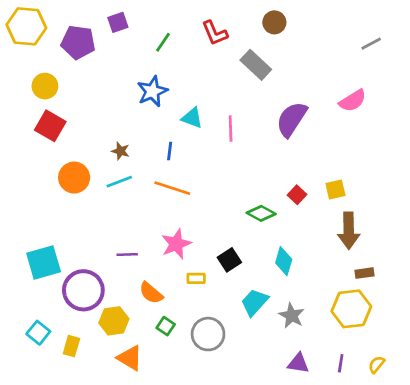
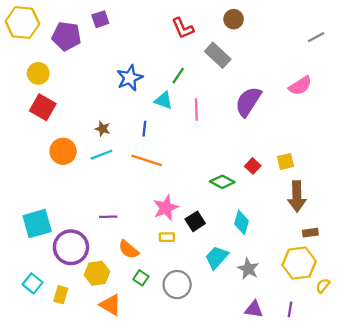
green line: (163, 42) -> (178, 76), moved
pink star: (176, 244) -> (166, 208), moved
yellow semicircle: (377, 365) -> (323, 286), moved

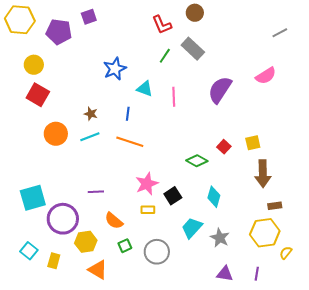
brown circle: (234, 19) -> (195, 13), moved
green line: (178, 76) -> (165, 56), moved
green square: (141, 278) -> (125, 246), turned 32

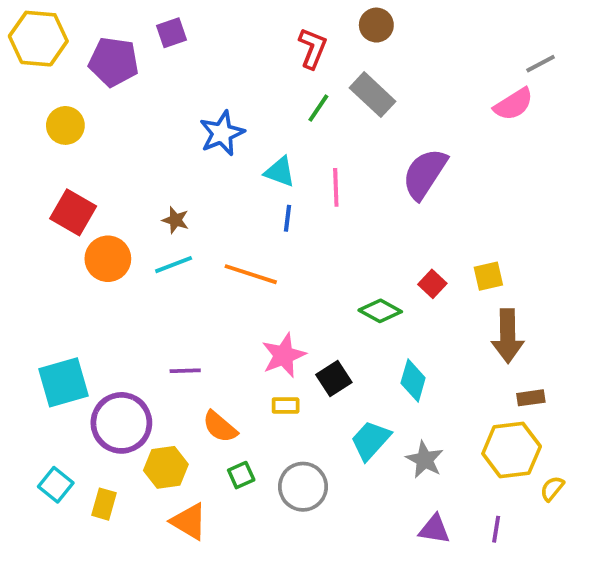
red L-shape: (162, 25) -> (313, 48), turned -135
pink semicircle: (266, 76) -> (513, 104), moved
red square: (38, 95) -> (73, 212), moved
blue line: (128, 114) -> (288, 218), moved

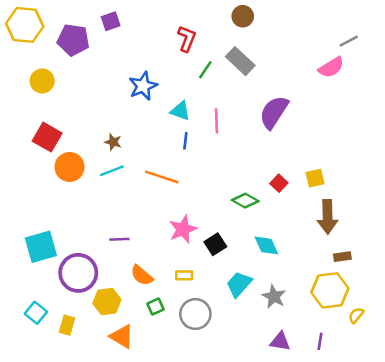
red L-shape: (313, 48) -> (187, 39), moved
cyan diamond: (413, 380) -> (266, 245), turned -40
yellow rectangle: (286, 406) -> (184, 275), moved

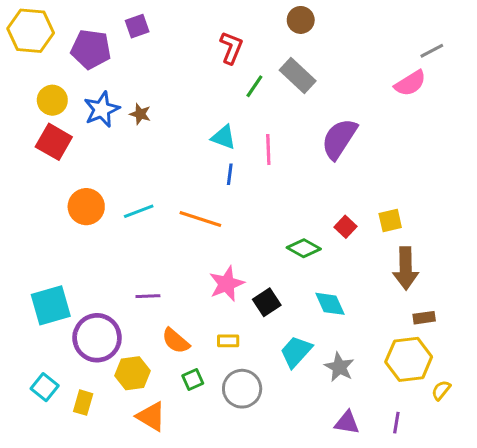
blue star: (143, 86) -> (102, 109), moved
red square: (47, 137) -> (54, 142), moved
brown star: (113, 142) -> (140, 114), moved

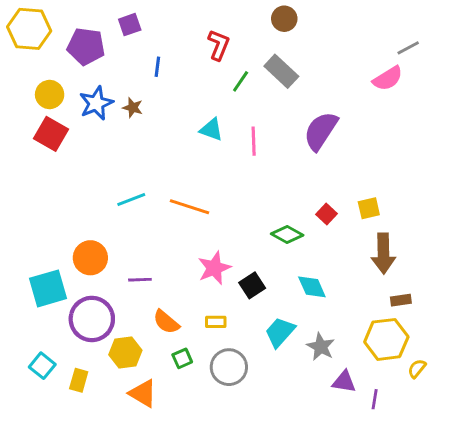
blue line: (230, 174) -> (157, 67), moved
orange circle: (86, 207) -> (90, 258), moved
purple triangle: (347, 423) -> (344, 382), moved

